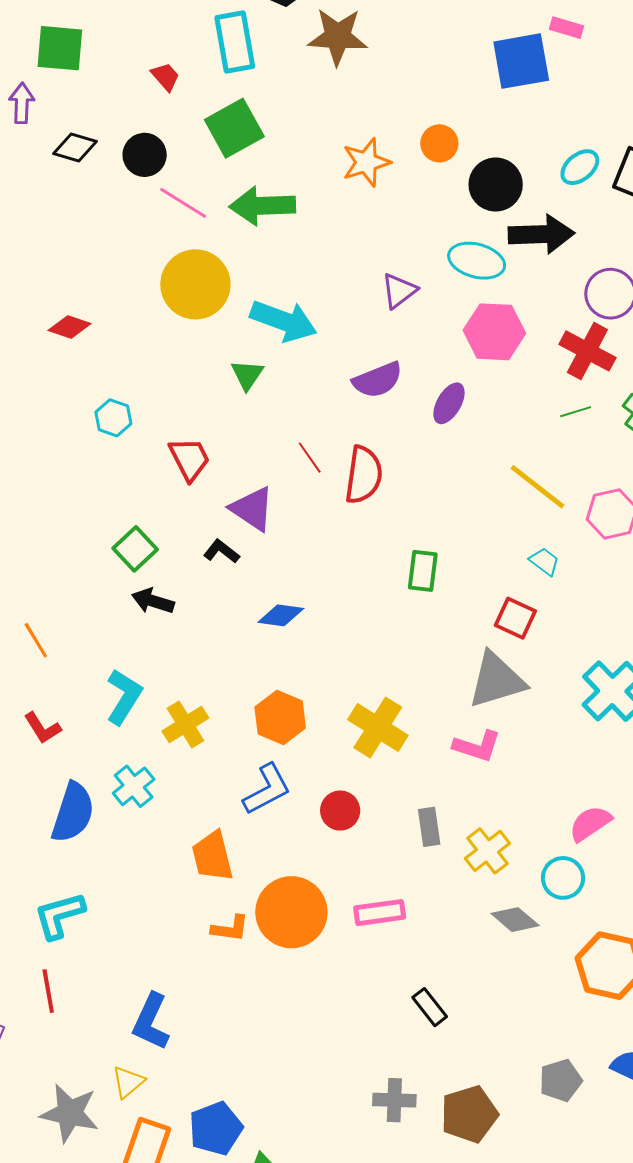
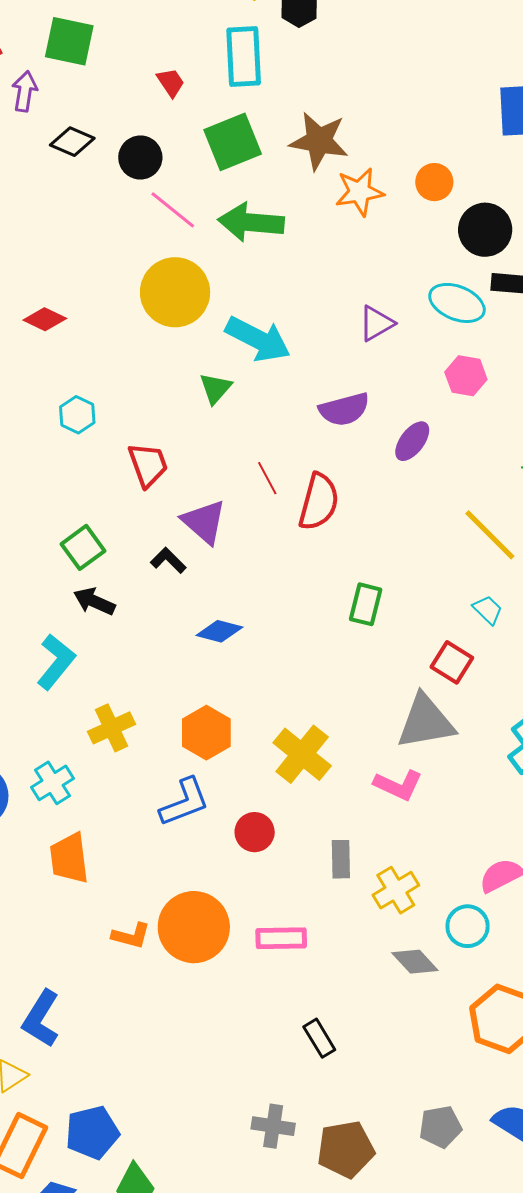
brown star: (338, 37) -> (319, 141), moved
pink hexagon: (494, 332) -> (466, 376), size x0.7
cyan L-shape: (124, 697) -> (56, 662), moved
orange trapezoid: (212, 856) -> (69, 858), moved

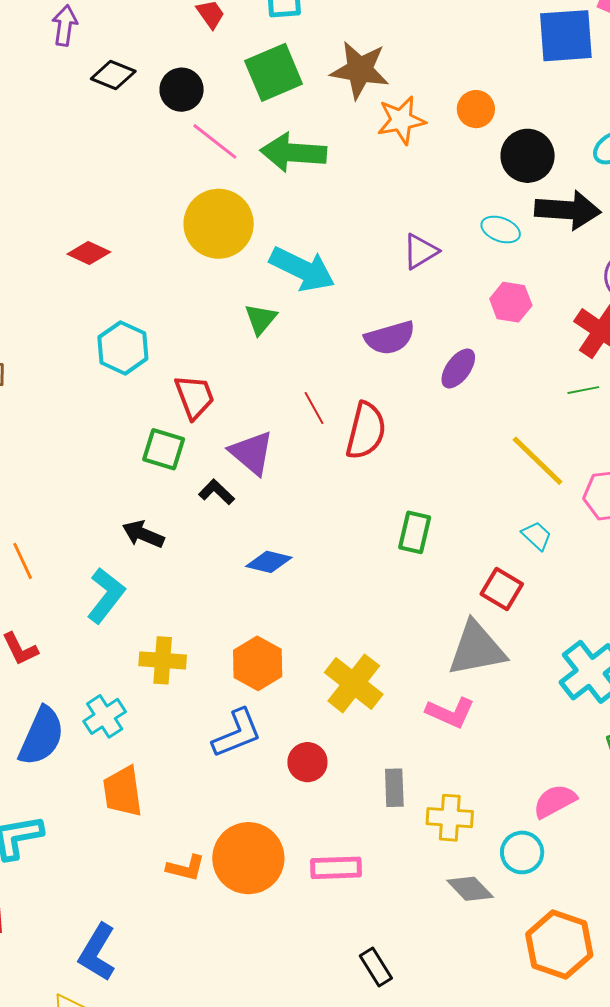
cyan ellipse: (457, 303) -> (501, 230), size x0.7
cyan hexagon: (77, 415) -> (123, 348), size x1.4
green square: (83, 547) -> (164, 449), moved, turned -36
yellow cross: (111, 728) -> (163, 660), turned 30
yellow cross: (396, 890) -> (450, 818), turned 36

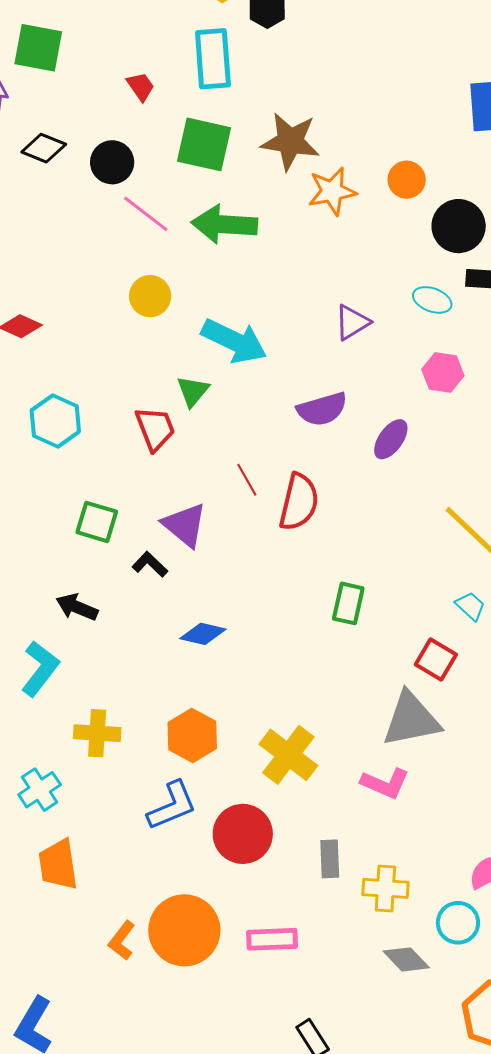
green square: (274, 72) -> (204, 144), turned 36
yellow circle: (219, 224) -> (150, 296), size x0.6
red trapezoid: (194, 397) -> (155, 428), moved
red circle: (307, 762) -> (243, 834), size x1.5
orange L-shape: (186, 868) -> (122, 941), turned 114

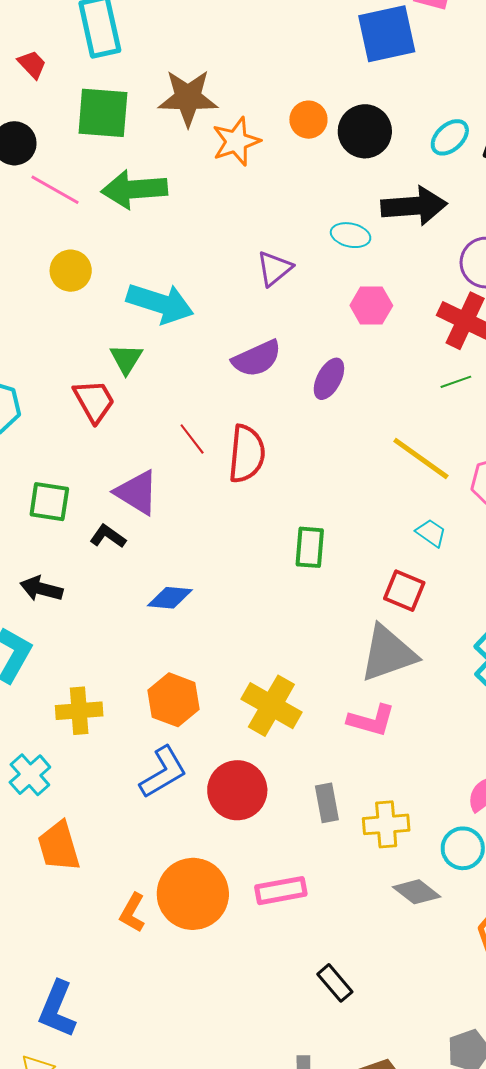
black circle: (459, 226) -> (365, 131), moved

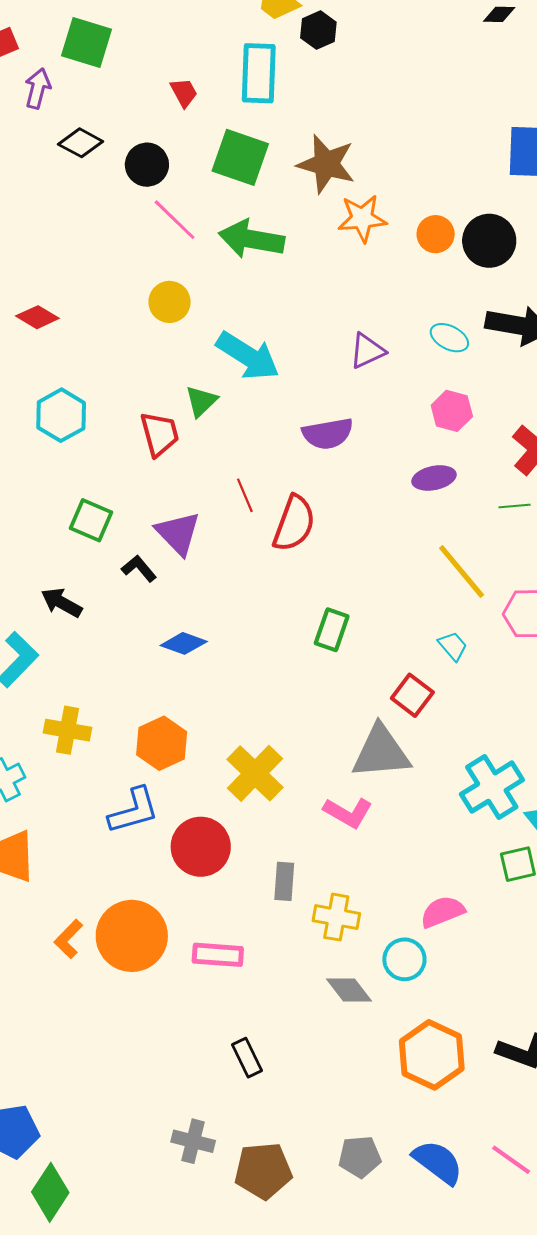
orange circle: (308, 120) -> (436, 234), moved
purple ellipse: (329, 379) -> (434, 478), moved, turned 36

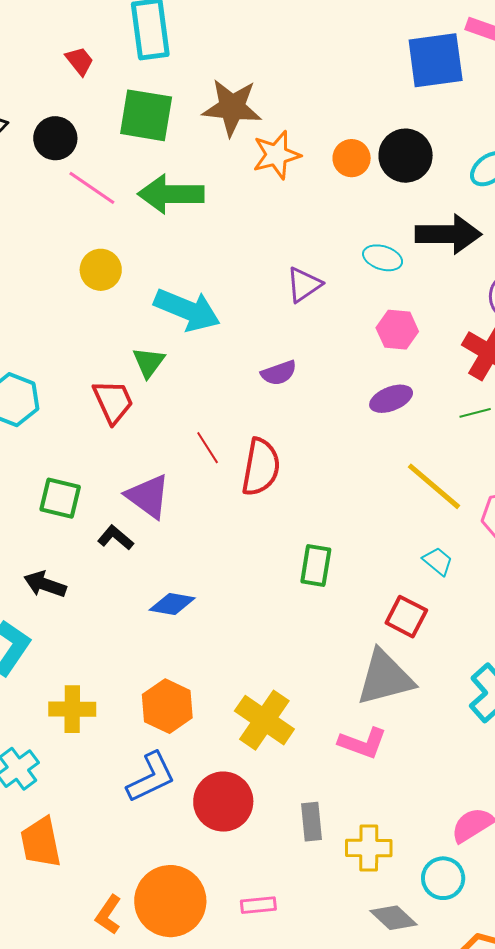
purple semicircle: (328, 434) -> (279, 373), size x0.7
pink rectangle: (218, 955) -> (258, 905), size x0.7

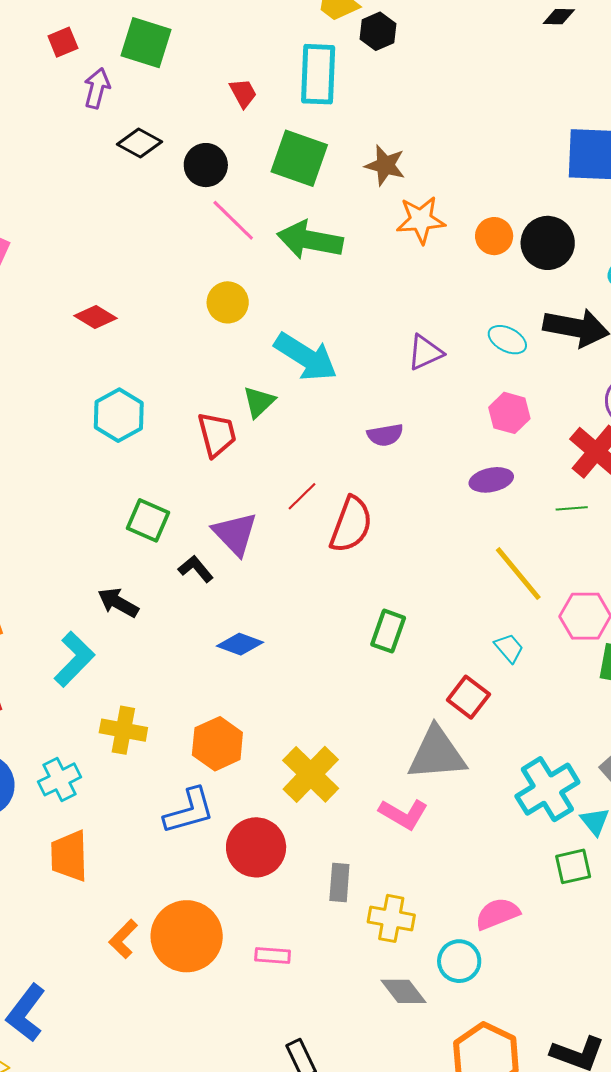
brown star: (232, 107) -> (385, 165), size x0.7
red line: (208, 448) -> (302, 496), turned 68

